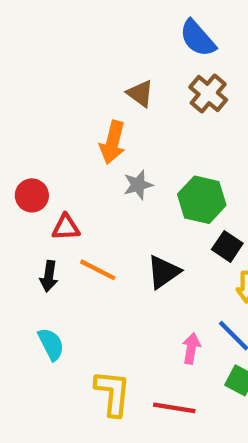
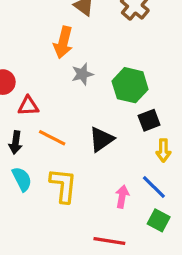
black square: (227, 246) -> (149, 120), turned 35
cyan semicircle: (51, 344) -> (22, 179), moved
yellow L-shape: (113, 393) -> (63, 185), moved

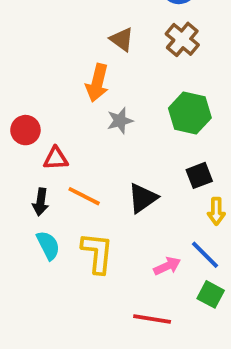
green hexagon: (130, 85) -> (190, 113), moved
pink arrow: (122, 197) -> (167, 266), turned 55

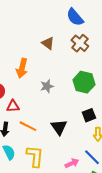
orange arrow: (97, 83) -> (22, 68), moved
black triangle: (143, 198) -> (59, 127), turned -30

